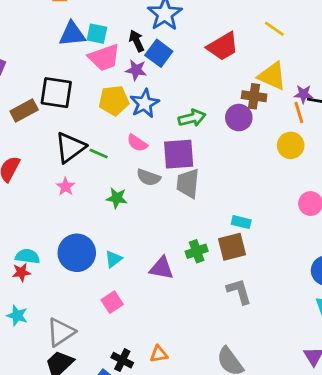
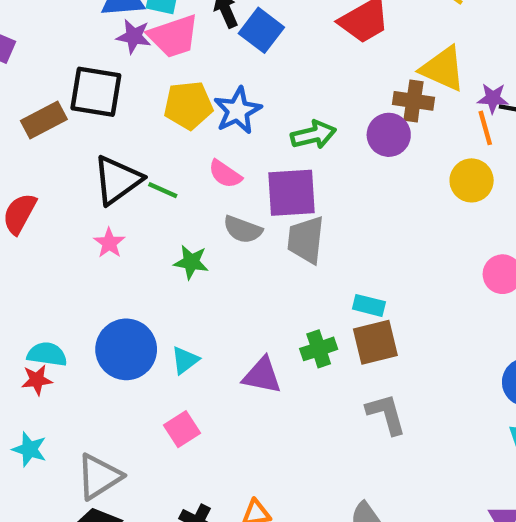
purple star: (136, 70) -> (134, 36), moved
cyan rectangle: (241, 222) -> (369, 305), moved

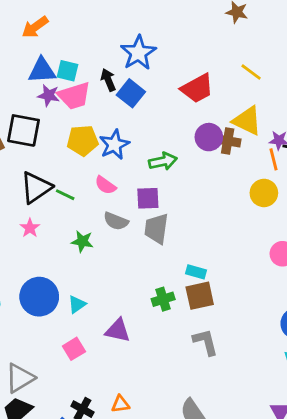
purple circle: (389, 135) -> (209, 137), moved
purple square: (291, 193) -> (148, 198), size x0.7
purple triangle: (262, 375) -> (118, 330), moved

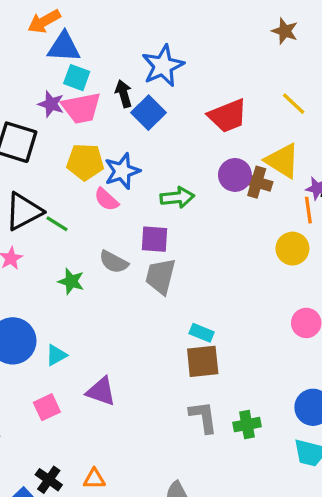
blue triangle: (42, 70) -> (64, 47), moved
pink semicircle: (105, 185) -> (106, 199), moved
green cross: (163, 299) -> (247, 425), moved

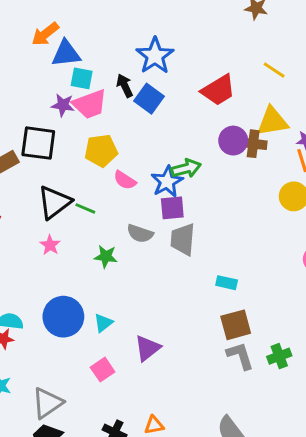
yellow triangle: (282, 161) -> (272, 121), turned -32
blue star: (122, 171) -> (167, 182), moved
brown square: (203, 361) -> (236, 325), moved
purple triangle: (101, 391) -> (147, 348), turned -48

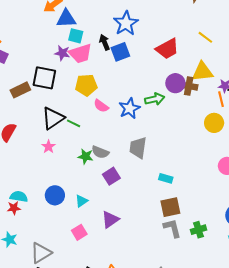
blue square: (149, 99) -> (120, 52), turned 30
green arrow: (186, 168) -> (155, 99), moved
purple square: (172, 208) -> (111, 176), moved, turned -30
gray semicircle: (140, 234) -> (100, 152), moved
blue circle: (63, 317) -> (55, 195), size x0.7

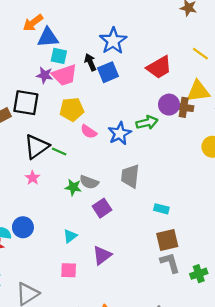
blue circle: (55, 195) -> (23, 227), moved
green cross: (198, 230) -> (199, 274), moved
pink square: (79, 232) -> (69, 270), turned 35

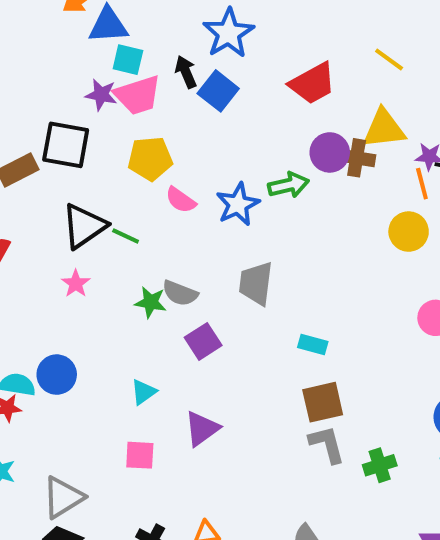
blue square: (108, 72) -> (218, 91), turned -30

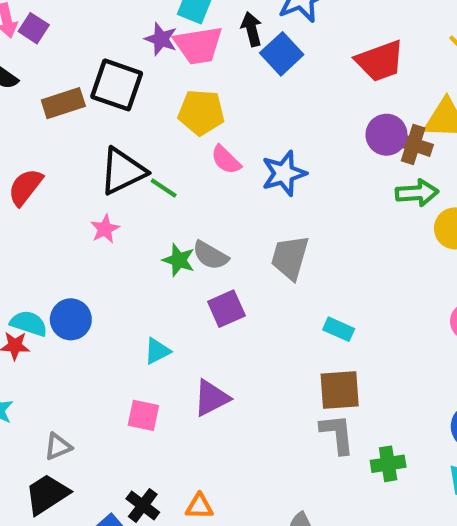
green arrow: (288, 185) -> (417, 193), moved
gray triangle: (63, 497) -> (58, 447), size x0.6

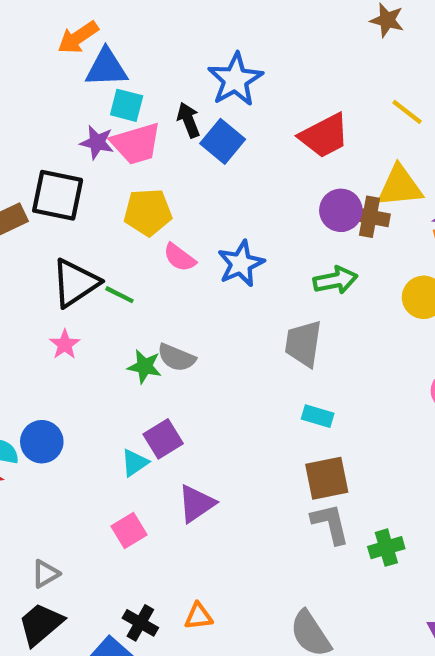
green arrow: (417, 193) -> (335, 280), moved
gray trapezoid: (290, 257) -> (303, 343), moved
purple square: (226, 309) -> (163, 439), moved
pink square: (143, 415) -> (129, 530), turned -36

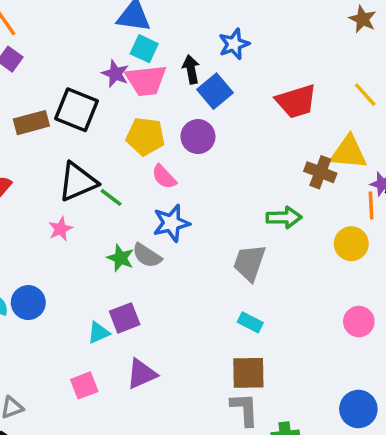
blue star: (235, 80) -> (234, 44), size x0.7
purple circle: (341, 210) -> (198, 137), moved
blue star: (241, 264) -> (171, 223), moved

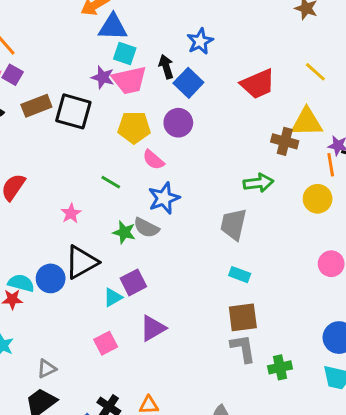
brown rectangle: (31, 123) -> (36, 106), moved
black triangle: (78, 182) -> (82, 262), moved

